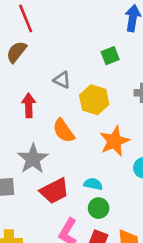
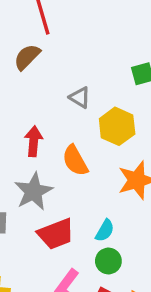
red arrow: (29, 105) -> (34, 141), moved
cyan semicircle: (93, 184) -> (105, 231), turned 102

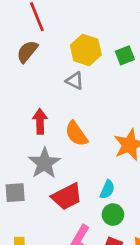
yellow hexagon: (117, 126) -> (86, 50), moved

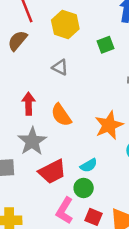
yellow hexagon: (86, 50) -> (65, 24), moved
cyan semicircle: (107, 189) -> (89, 165), turned 36
green circle: (113, 215) -> (84, 188), moved

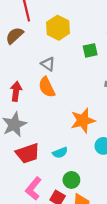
orange semicircle: (61, 115) -> (47, 87), moved
green circle: (84, 188) -> (71, 180), moved

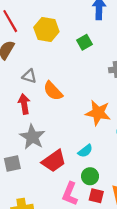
gray triangle: (48, 64) -> (29, 76), moved
orange star: (83, 121) -> (98, 113), turned -30
green circle: (71, 180) -> (90, 176), moved

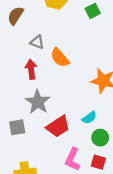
green circle: (90, 176) -> (100, 138), moved

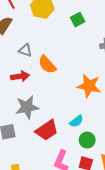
red arrow: (31, 69) -> (20, 76), turned 90
gray star: (38, 102) -> (27, 107), turned 30

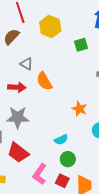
orange star: (89, 86) -> (79, 109), size x0.7
red trapezoid: (47, 130) -> (18, 153), moved, turned 60

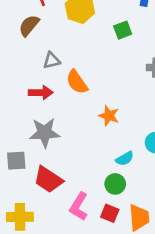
gray triangle: (27, 64) -> (52, 60), turned -40
orange star: (79, 109) -> (109, 116), moved
cyan semicircle: (61, 140) -> (125, 159), moved

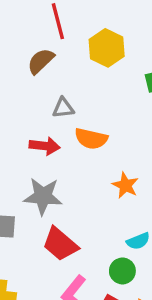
orange semicircle: (77, 82) -> (91, 139), turned -50
red trapezoid: (48, 180) -> (60, 244), moved

